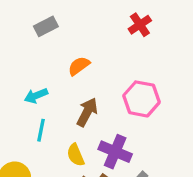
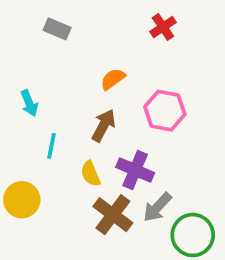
gray rectangle: (46, 26) -> (57, 29), turned 50
orange semicircle: (79, 66) -> (113, 79), moved
cyan arrow: (36, 96) -> (29, 103), moved, turned -90

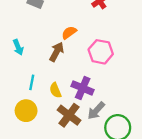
brown arrow: (104, 125) -> (57, 52), moved
cyan line: (52, 146) -> (32, 82), moved
yellow circle: (22, 200) -> (26, 111), moved

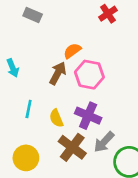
pink hexagon: (101, 52) -> (89, 75), moved
yellow circle: (26, 111) -> (26, 158), moved

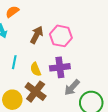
orange semicircle: (72, 51) -> (12, 12), moved
purple cross: (88, 116) -> (60, 67), turned -30
brown cross: (72, 147) -> (36, 92), moved

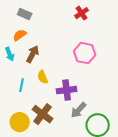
brown arrow: (37, 35) -> (33, 54), moved
pink hexagon: (61, 36) -> (85, 53), moved
yellow semicircle: (36, 69) -> (43, 77), moved

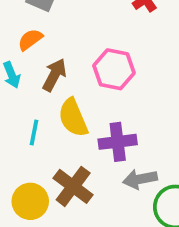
pink hexagon: (85, 53) -> (114, 69), moved
yellow semicircle: (43, 77) -> (73, 118), size x1.5
gray arrow: (79, 110) -> (140, 179), turned 36

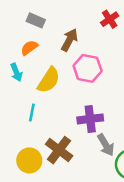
brown arrow: (54, 75) -> (69, 40), moved
yellow semicircle: (73, 118) -> (49, 80), moved, turned -124
gray arrow: (140, 179) -> (106, 145), turned -110

